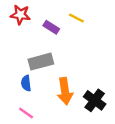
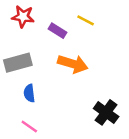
gray rectangle: (41, 62) -> (18, 63), moved
orange arrow: (65, 91) -> (73, 64), moved, turned -65

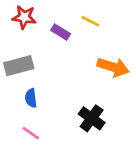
orange arrow: (73, 64) -> (113, 67), moved
black cross: (106, 112) -> (92, 118), moved

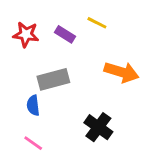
red star: (24, 17) -> (26, 34), moved
gray rectangle: (19, 66) -> (53, 79), moved

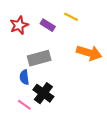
red star: (26, 34) -> (19, 25), turned -30
black cross: (98, 127) -> (43, 93), moved

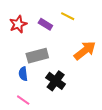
orange arrow: (89, 53) -> (85, 51), turned -55
black cross: (43, 93) -> (56, 81), moved

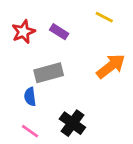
yellow line: (68, 16) -> (104, 17), moved
black cross: (56, 81) -> (72, 123), moved

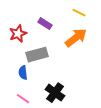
red star: (23, 32) -> (18, 34), moved
orange arrow: (111, 66) -> (76, 38), moved

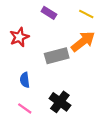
purple rectangle: (45, 24) -> (49, 13), moved
gray rectangle: (37, 55) -> (57, 56), moved

